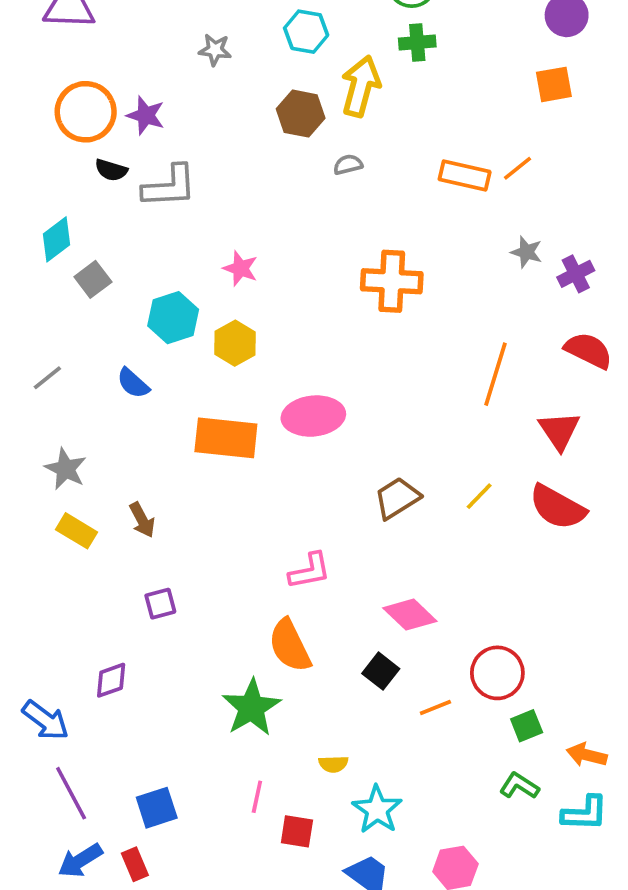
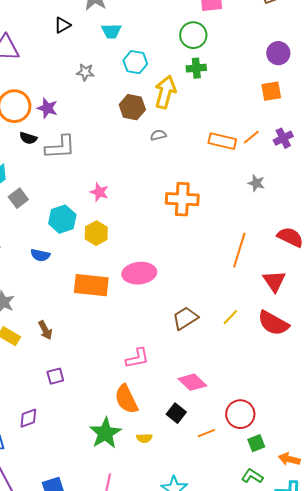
purple cross: (576, 274) -> (283, 138), moved
blue semicircle: (133, 383) -> (40, 255), turned -30
yellow semicircle: (333, 764) -> (144, 438), moved

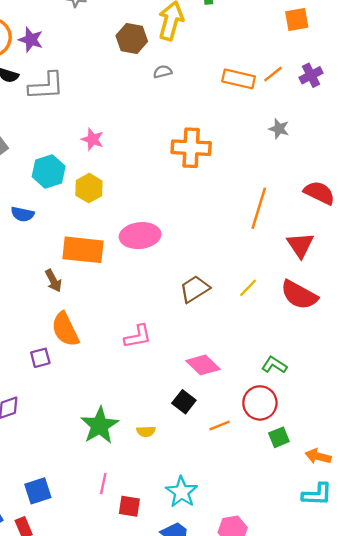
brown arrow: (45, 330) -> (53, 281), moved
orange semicircle: (126, 399) -> (65, 329), moved
green L-shape: (252, 476) -> (274, 365), moved

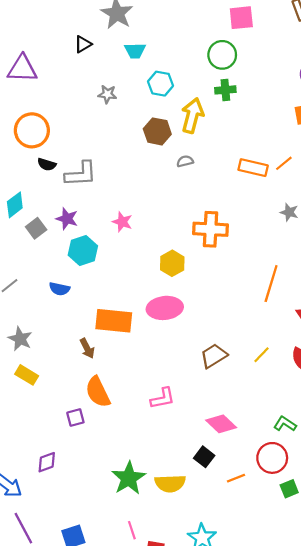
purple star: (31, 40) -> (67, 219), moved
yellow hexagon: (89, 188) -> (172, 263), moved
yellow semicircle: (146, 431) -> (170, 483), size x1.8
pink line: (103, 484) -> (132, 530), turned -30

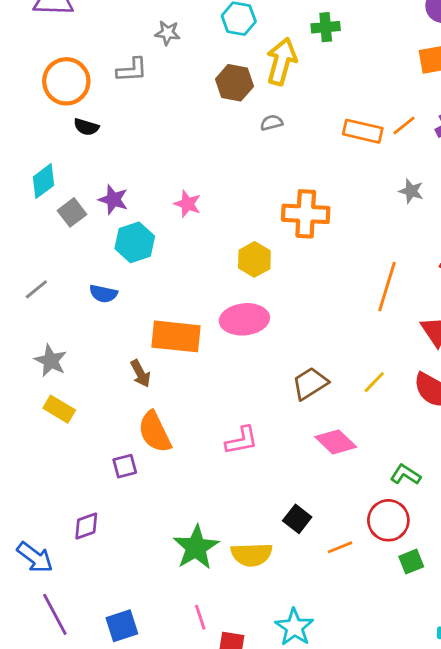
gray L-shape: (81, 174) -> (132, 70), moved, size x0.7
pink diamond: (221, 424) -> (336, 442), moved

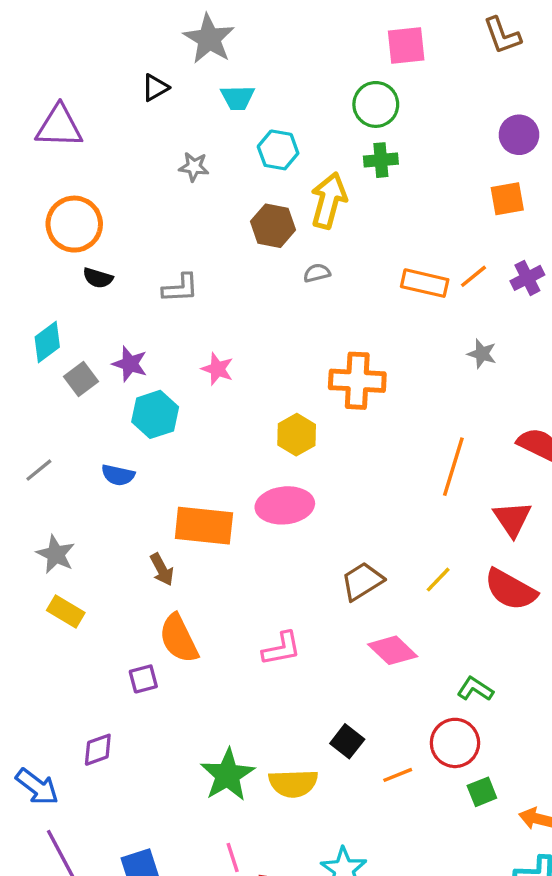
gray L-shape: (132, 70) -> (180, 288), moved

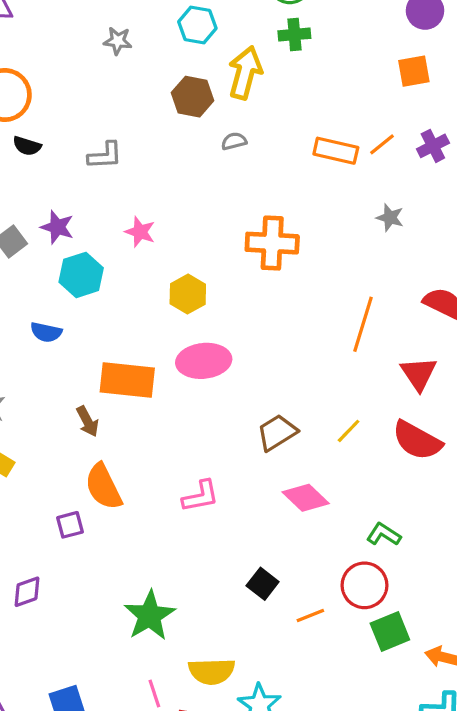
yellow hexagon: (297, 435) -> (188, 294), moved
yellow semicircle: (293, 783) -> (212, 671), moved
green square: (482, 792) -> (390, 632), size x1.4

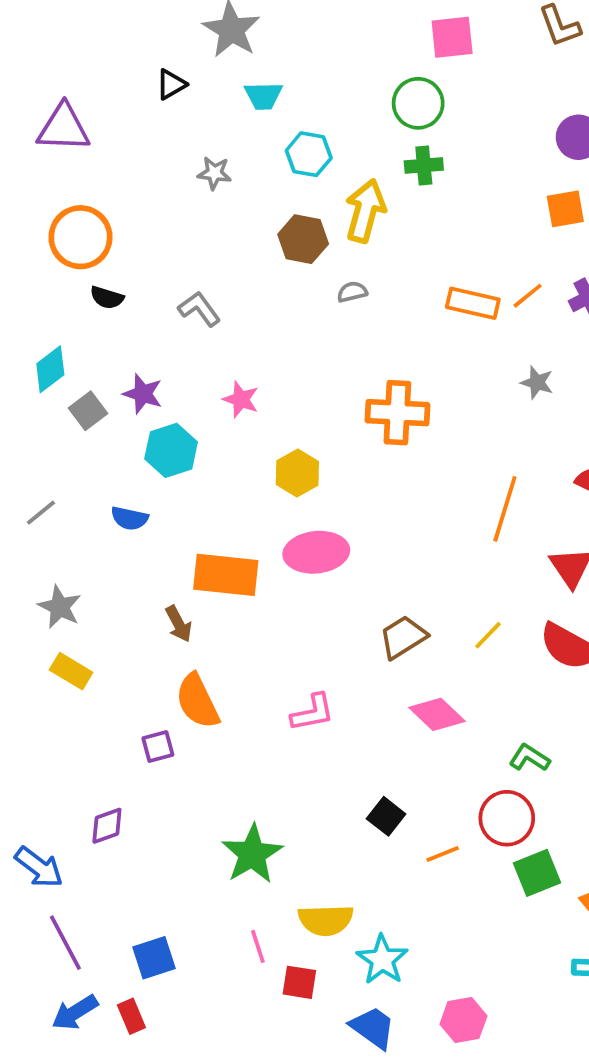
gray L-shape: (105, 155) -> (199, 309), turned -123

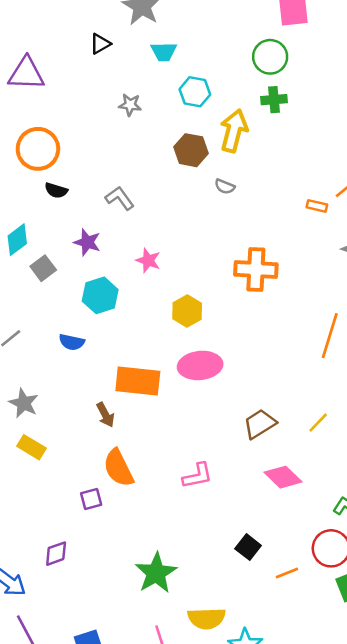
gray semicircle: (352, 292) -> (225, 186), turned -144
orange rectangle: (473, 303) -> (317, 206), moved, size x0.6
purple star: (143, 394) -> (87, 242), moved

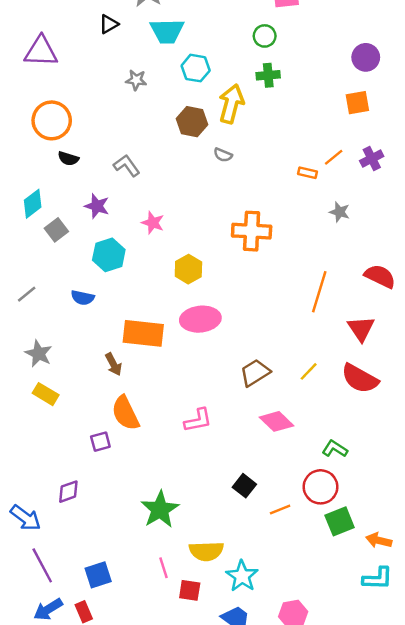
cyan trapezoid: (164, 52) -> (167, 31), size x1.4
green circle: (270, 57) -> (265, 36), size x0.7

